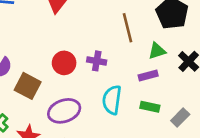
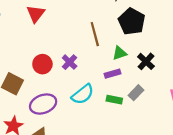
purple cross: (97, 61) -> (70, 62), turned 35
cyan semicircle: (112, 100) -> (83, 94), turned -135
gray rectangle: (180, 117) -> (136, 93), moved

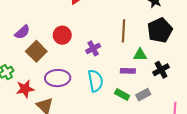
red circle: (42, 64) -> (62, 35), moved
cyan semicircle: (83, 94) -> (95, 81), turned -80

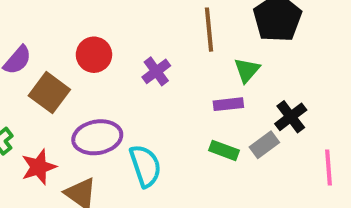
green triangle: (140, 55) -> (247, 70), turned -40
black cross: (161, 70) -> (291, 117), moved
cyan semicircle: (95, 81) -> (145, 166), moved

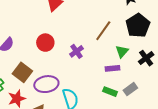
brown line: (209, 30) -> (103, 31), turned 40
brown square: (49, 93) -> (22, 72), moved
black cross: (291, 117) -> (146, 58), moved

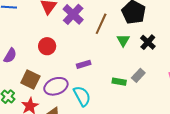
purple cross: (77, 51) -> (73, 14), moved, size x1.5
purple rectangle: (113, 68) -> (84, 64), moved

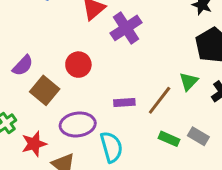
brown line: (101, 24) -> (160, 100), moved
gray rectangle: (138, 75) -> (198, 136), turned 64
brown square: (30, 80) -> (45, 90), moved

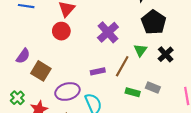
purple cross: (126, 28) -> (108, 32), moved
red circle: (78, 65) -> (61, 31), moved

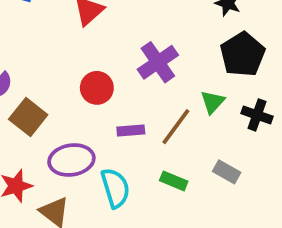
red circle: (61, 31) -> (97, 88), moved
black cross: (166, 54) -> (257, 115), turned -35
green rectangle: (133, 92) -> (174, 181), moved

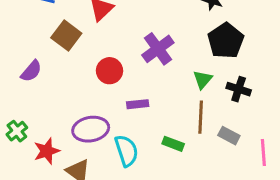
brown square: (28, 117) -> (66, 36), moved
brown line: (176, 127) -> (201, 117), moved, turned -32
gray rectangle: (227, 172) -> (229, 136), moved

